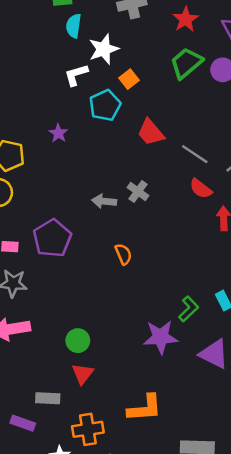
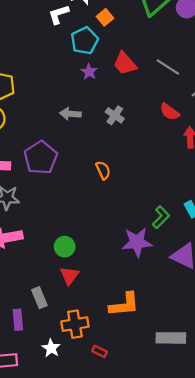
purple star: (58, 133) -> (89, 72), moved
gray line: (195, 154) -> (168, 67), moved
gray arrow: (104, 201) -> (70, 114), moved
gray rectangle: (48, 398) -> (39, 298), turned 66
purple rectangle: (23, 423) -> (18, 320), turned 66

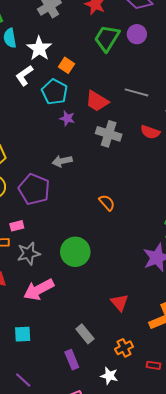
gray cross: (115, 115) -> (109, 134), moved, size x1.4
purple pentagon: (41, 158) -> (34, 189), moved
green circle: (65, 247) -> (75, 252), moved, size x1.5
red triangle: (69, 276) -> (120, 303), moved
orange cross: (75, 324) -> (124, 348), size x0.7

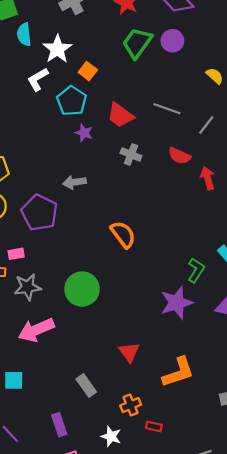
gray cross: (109, 134) -> (131, 154), size x0.7
orange semicircle: (107, 203) -> (123, 234), size x1.4
purple rectangle: (72, 360) -> (59, 425), moved
red rectangle: (153, 365) -> (154, 427), moved

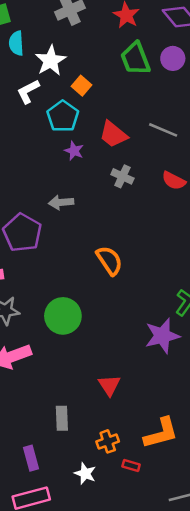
green trapezoid: (137, 43) -> (135, 59), turned -60
orange L-shape: (178, 372) -> (161, 433), moved
gray rectangle: (86, 386) -> (62, 418), turned 30

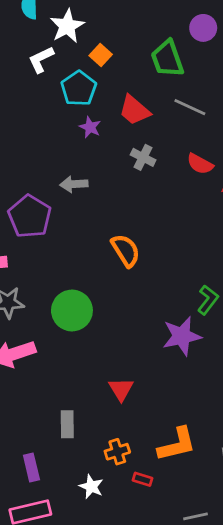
green trapezoid: (135, 59) -> (167, 59), moved

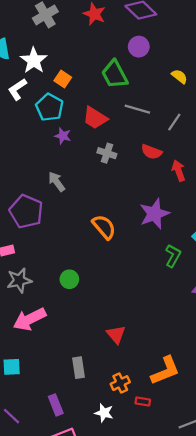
gray arrow: (74, 184) -> (57, 182), turned 66
green circle: (72, 310) -> (69, 279), size x0.6
purple star: (182, 336) -> (154, 214), moved

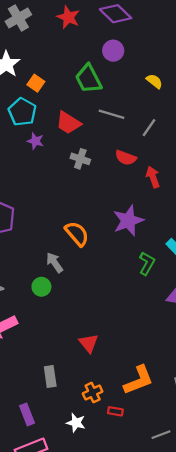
gray arrow: (57, 182) -> (55, 263), moved

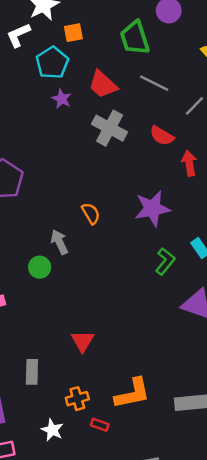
orange square: (36, 83) -> (73, 33), turned 35
gray cross: (80, 159) -> (110, 128), size x1.5
orange semicircle: (77, 234) -> (91, 213), size x0.7

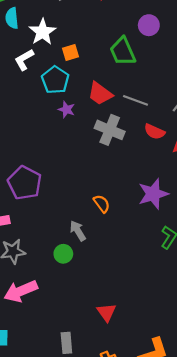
gray line: (154, 83) -> (136, 100), moved

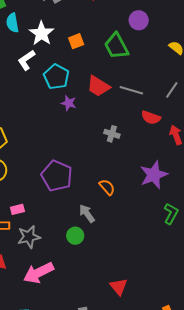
orange square: (70, 52) -> (76, 41), moved
gray cross: (110, 130) -> (112, 134), moved, size x0.6
purple pentagon: (25, 183) -> (57, 176), moved

